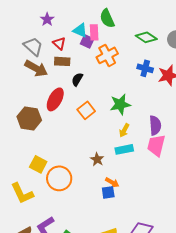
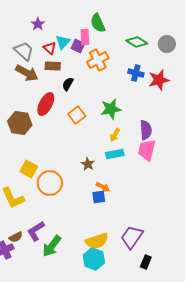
cyan triangle: (80, 30) -> (63, 42), moved, turned 49

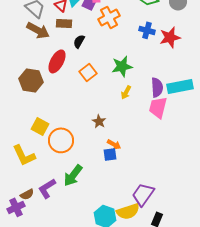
cyan rectangle: (115, 154) -> (180, 86), moved, size x1.4
yellow semicircle: (97, 241) -> (128, 211), moved
green arrow: (52, 246) -> (73, 175), moved

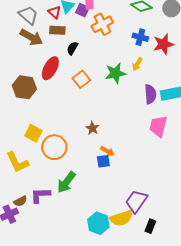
yellow arrow: (126, 92) -> (137, 64), moved
pink trapezoid: (158, 107) -> (158, 126), moved
purple L-shape: (47, 188) -> (40, 195), turned 30

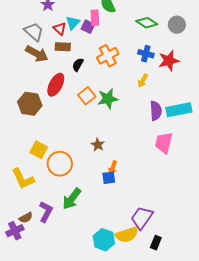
orange cross: (102, 24) -> (108, 56), moved
green star: (115, 73) -> (108, 99), moved
orange arrow: (107, 151) -> (113, 168), turned 80
purple L-shape: (40, 195) -> (46, 212), turned 120

